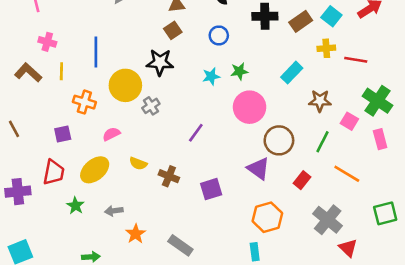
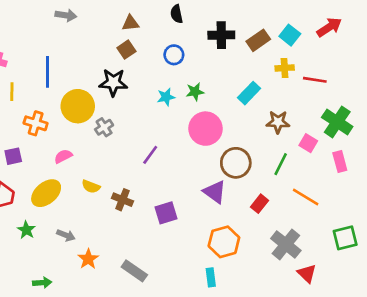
gray arrow: (114, 211) -> (66, 235), turned -150

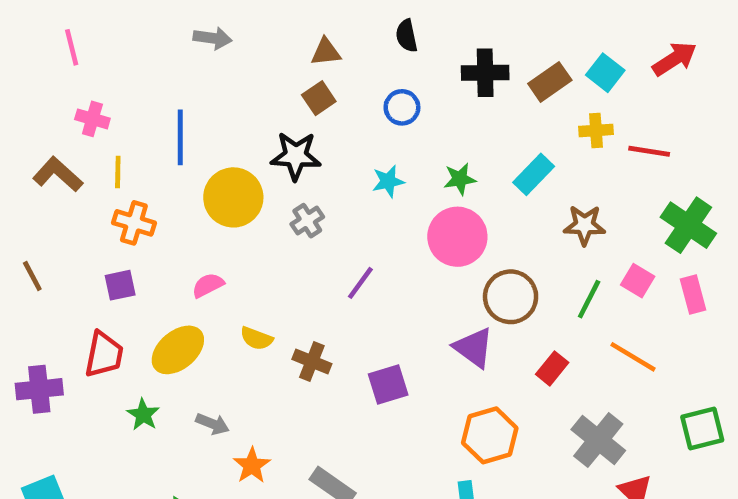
green star: (195, 92) -> (460, 179), moved
orange cross: (36, 123) -> (134, 223), moved
gray cross: (104, 127) -> (307, 221), moved
pink square: (308, 143) -> (638, 281), moved

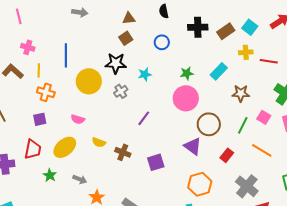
cyan star: (388, 181) -> (145, 74), moved
pink semicircle: (208, 285) -> (78, 119), turned -136

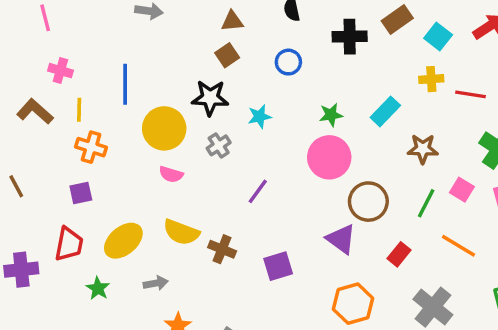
brown rectangle: (226, 31) -> (397, 20), moved
pink semicircle: (78, 119) -> (171, 174), moved
yellow semicircle: (99, 142) -> (181, 232), size x1.5
gray arrow: (80, 179) -> (156, 283), moved, turned -32

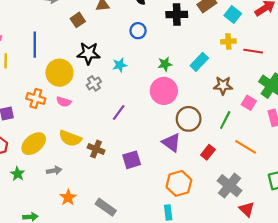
brown square: (227, 55) -> (78, 20), moved
orange cross: (91, 147) -> (36, 98), moved
pink square: (462, 190) -> (249, 103), moved

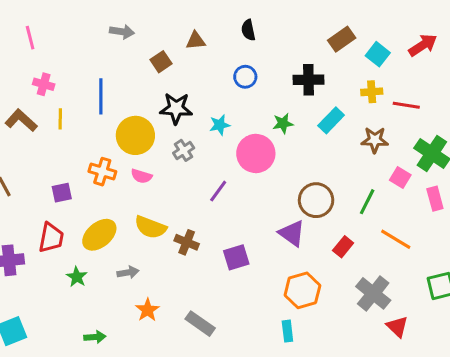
black cross: (177, 15) -> (308, 80), moved
brown star: (223, 86) -> (375, 140), moved
pink circle: (164, 91) -> (256, 153), moved

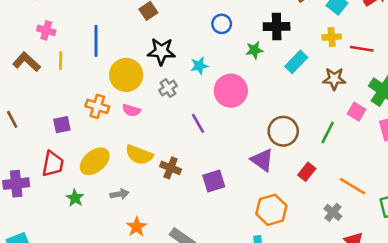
green star: (283, 123) -> (254, 50), moved
purple line: (218, 191) -> (198, 123), turned -66
orange line: (396, 239) -> (353, 186), moved
gray cross: (373, 293) -> (333, 212), size x0.6

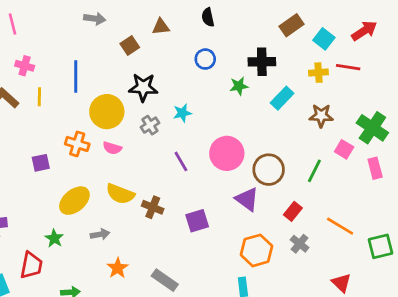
red line: (362, 49) -> (348, 67), moved
cyan star: (199, 66) -> (182, 113), moved
pink circle: (231, 91) -> (227, 153), moved
red trapezoid: (53, 164) -> (31, 265), moved
gray cross: (333, 212) -> (300, 244), moved

